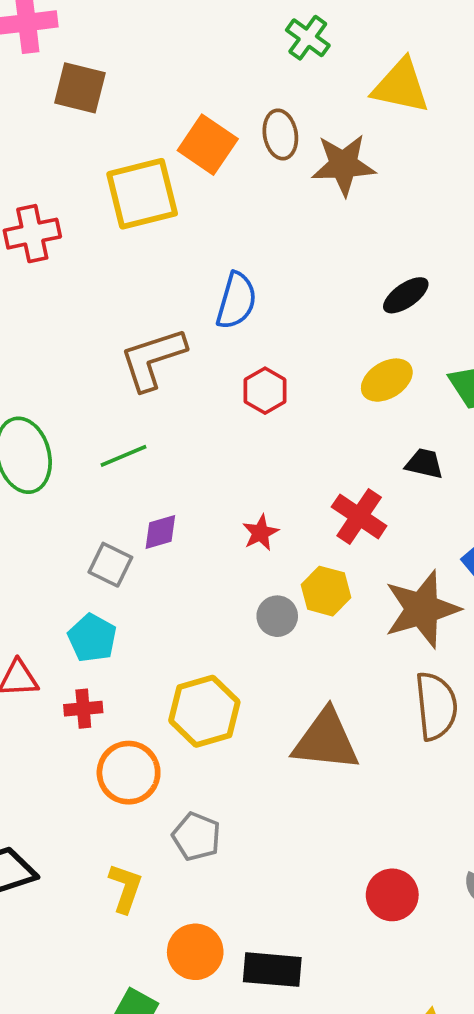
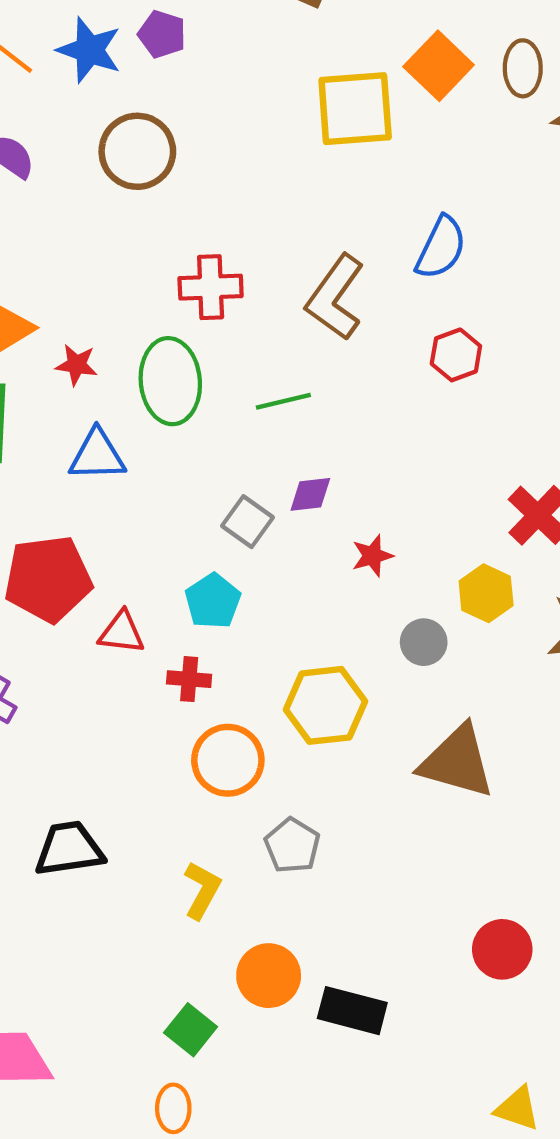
red cross: (32, 234) -> (211, 287), moved
brown L-shape: (153, 359) -> (335, 297), turned -46
red star: (260, 533) -> (372, 556), moved
gray circle: (277, 616) -> (424, 642), moved

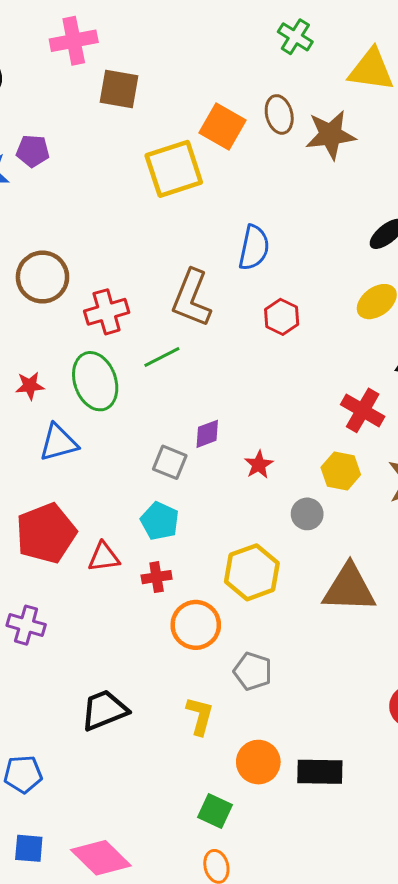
brown circle: (137, 151) -> (42, 277), moved
green line: (283, 401) -> (162, 357), moved

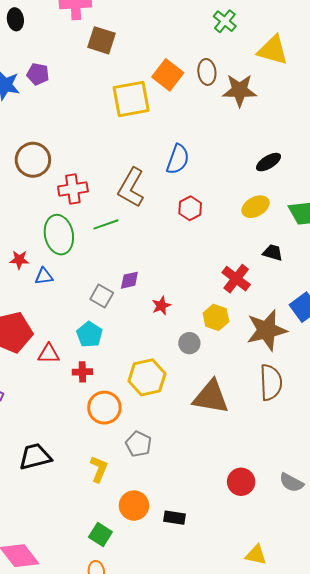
red star: (30, 386) -> (19, 260), moved
blue triangle: (58, 443) -> (44, 276), moved, size x0.7
black rectangle: (320, 772) -> (175, 518), size x0.7

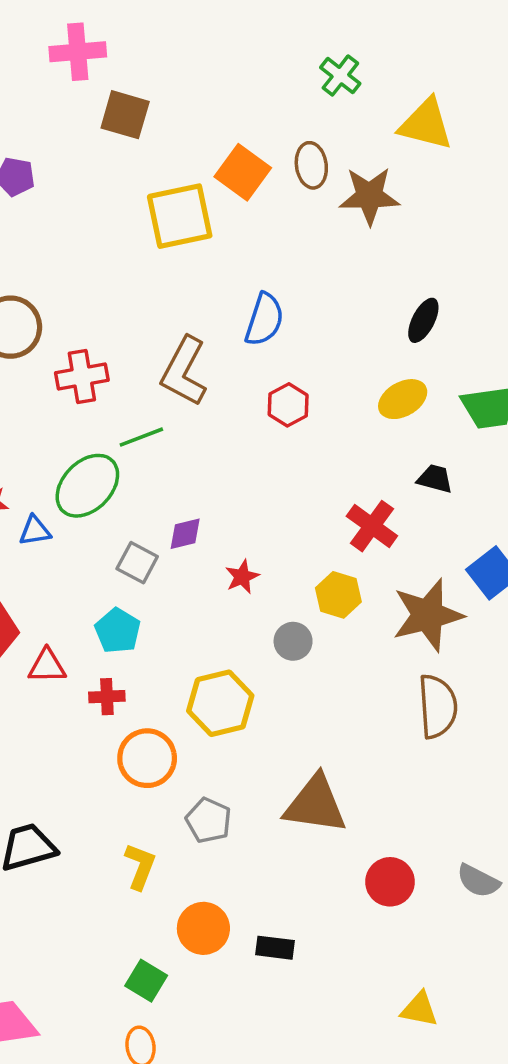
black ellipse: (268, 162) -> (423, 320), turned -30
green ellipse: (59, 235) -> (87, 486), moved, turned 57
brown triangle: (211, 397) -> (315, 804), moved

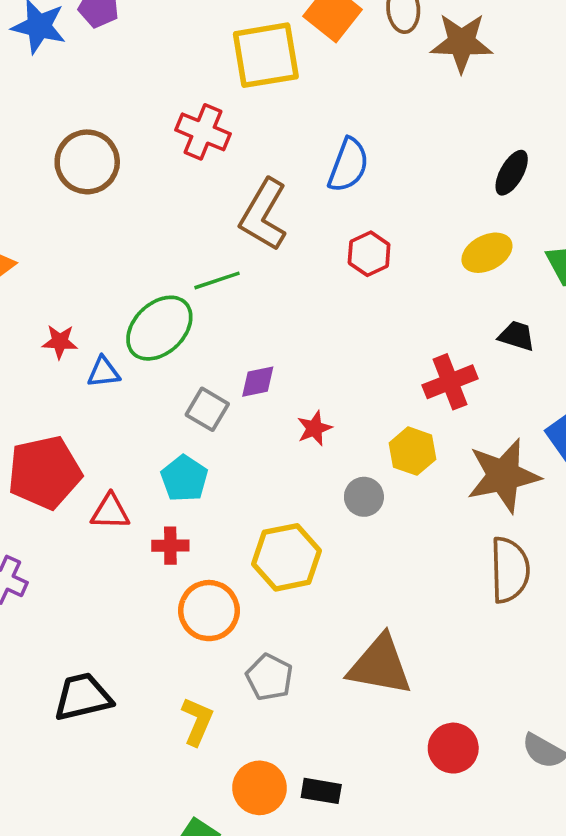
red cross: (82, 376) -> (203, 132), moved, turned 30
red cross: (372, 526) -> (450, 382), turned 30
black rectangle: (275, 948) -> (321, 791), moved

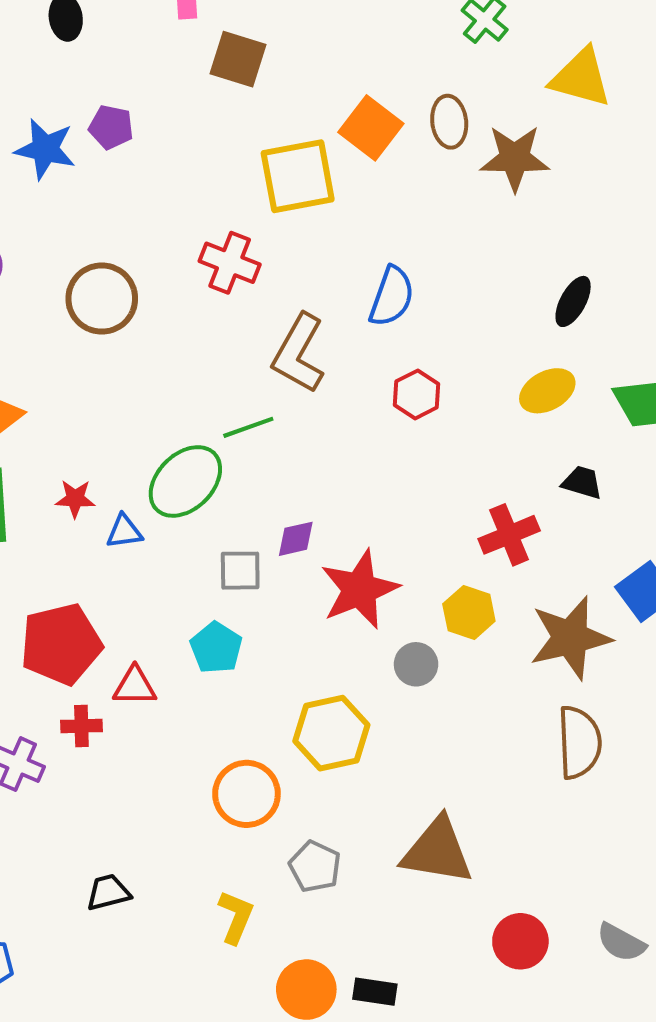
gray square: (207, 409) -> (240, 571), turned -30
red star: (314, 428) -> (360, 589), size x2.0
red cross: (170, 546) -> (81, 726), moved
black trapezoid: (83, 697) -> (108, 892), size x0.7

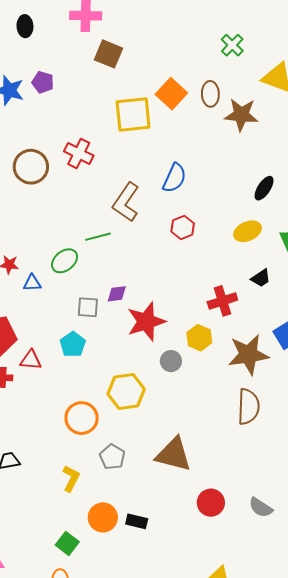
red cross: (230, 263) -> (79, 153), moved
green ellipse: (185, 481) -> (65, 261), size x0.7
black trapezoid: (582, 482) -> (261, 278), turned 125

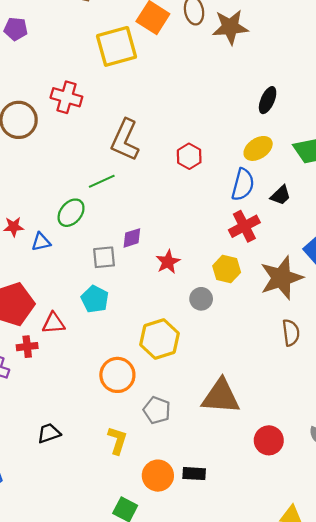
blue semicircle: (174, 178) -> (243, 185), moved
red star: (146, 322) -> (168, 262), size x0.6
brown semicircle: (248, 407) -> (291, 333), size x0.7

